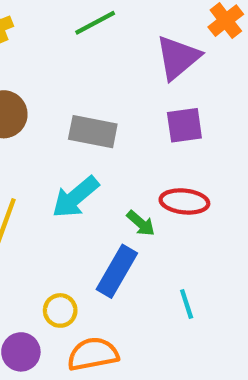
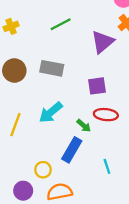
purple square: (184, 125) -> (97, 86), moved
gray rectangle: (93, 132) -> (52, 68), moved

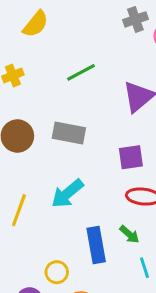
green arrow: (84, 126) -> (129, 234), moved
blue rectangle: (72, 150) -> (96, 245), turned -40

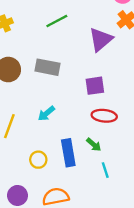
cyan arrow: (67, 194) -> (46, 113), size x0.7
yellow circle: (57, 272) -> (38, 160), moved

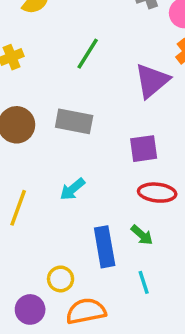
green line: (57, 21) -> (88, 54), turned -30
yellow circle: (38, 160) -> (61, 279), moved
cyan line: (105, 170) -> (144, 282), moved

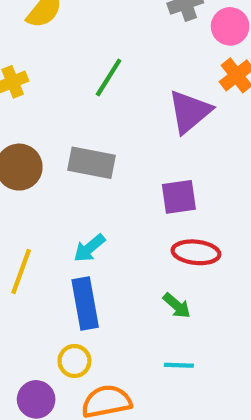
blue rectangle: (105, 247) -> (85, 303), moved
cyan line: (144, 282) -> (179, 365), turned -70

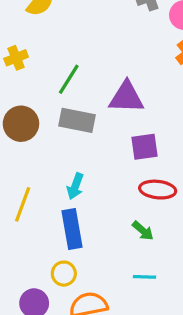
green line: (109, 78) -> (69, 79), moved
purple triangle: (190, 112) -> (126, 97), moved, turned 42
cyan arrow: (89, 248) -> (75, 186), turned -30

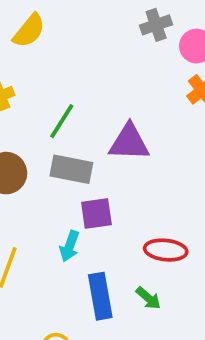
purple square: (144, 147) -> (96, 213), moved
blue rectangle: (72, 229) -> (100, 296), moved

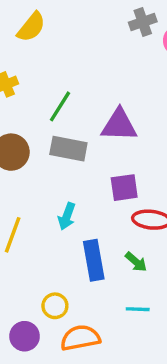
purple square: (96, 213) -> (124, 188), moved

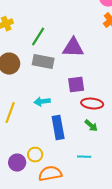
cyan arrow: (67, 216) -> (42, 102), turned 63
green arrow: (136, 262) -> (91, 126), moved
purple circle: (25, 336) -> (17, 163), moved

